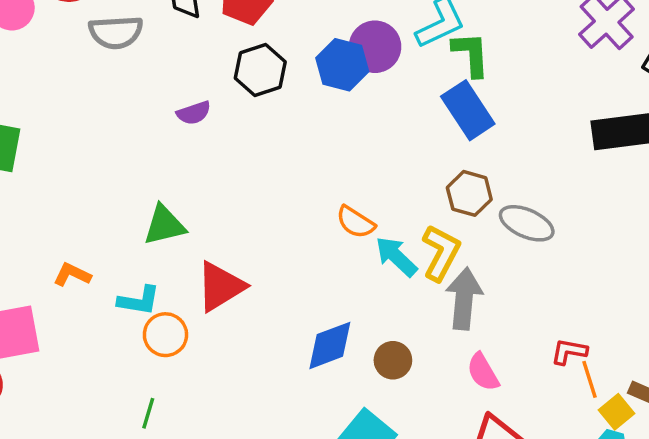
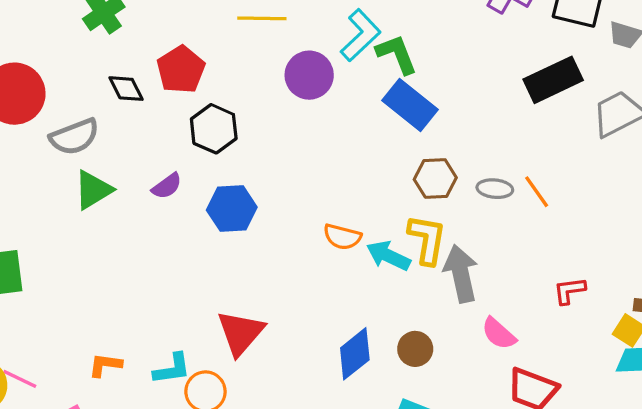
blue hexagon: (342, 65) -> (232, 209), moved
gray ellipse: (527, 223) -> (495, 189), size x0.7
green triangle: (164, 225) -> (93, 190), moved
orange line: (590, 379) -> (537, 192), moved

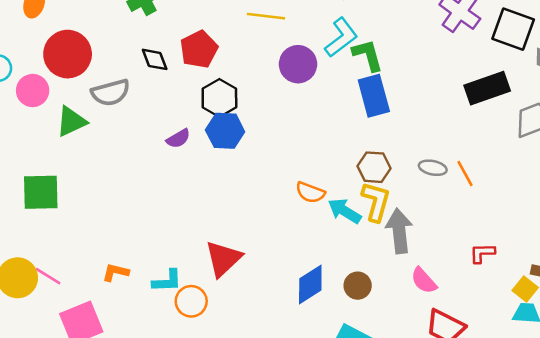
blue rectangle: (410, 105) -> (374, 96), turned 30
brown hexagon: (435, 179) -> (374, 167), moved
green triangle: (93, 190) -> (71, 122), moved
blue hexagon: (232, 209) -> (225, 131), moved

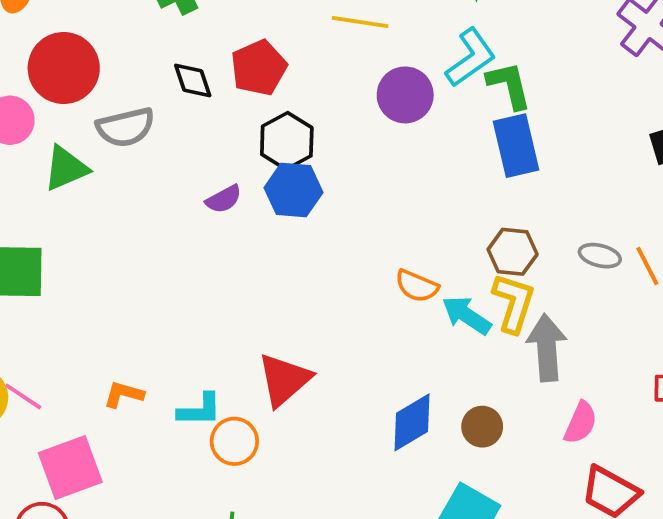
pink semicircle: (424, 281) -> (581, 423), turned -116

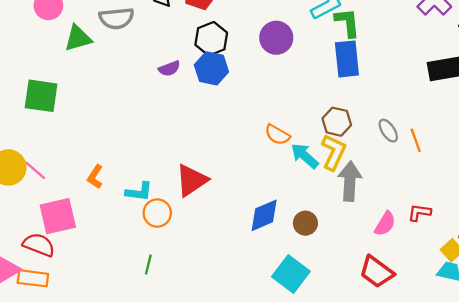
purple circle: (405, 95) -> (276, 38), moved
gray ellipse: (600, 256) -> (388, 131), turned 35
orange L-shape: (124, 394) -> (95, 177), turned -80
pink semicircle: (581, 423) -> (385, 224), moved

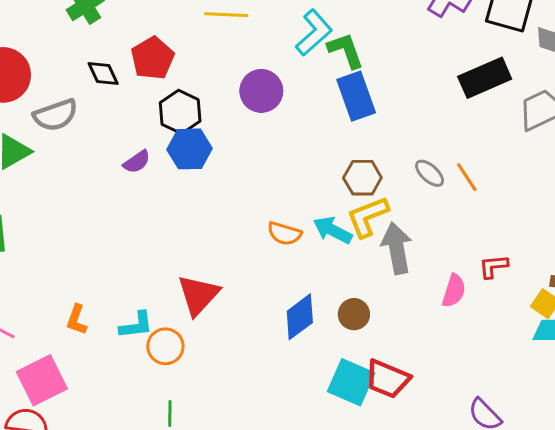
orange semicircle: (277, 135) -> (284, 234), moved
yellow L-shape: (334, 152) -> (368, 217), turned -123
red trapezoid: (377, 272) -> (387, 379), moved

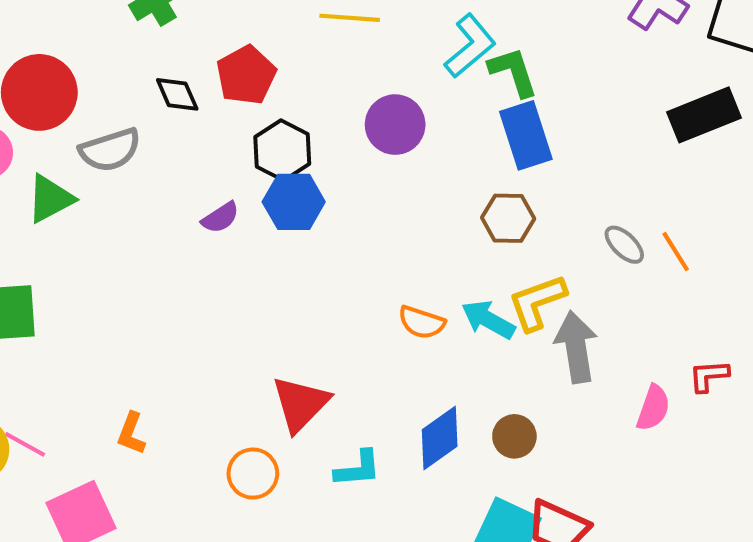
brown hexagon: (362, 178) -> (508, 218), moved
cyan L-shape: (136, 325) -> (358, 469), moved

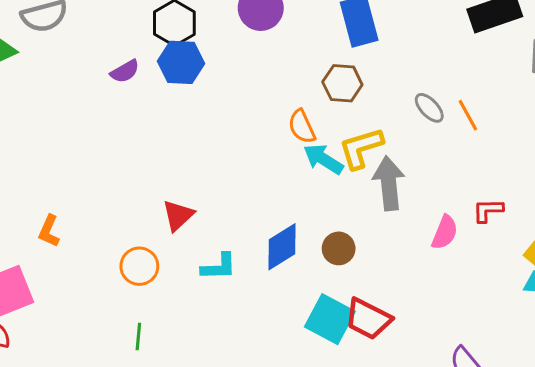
orange semicircle: (422, 322) -> (302, 127), moved, turned 44
red triangle: (300, 404) -> (178, 215), size x0.7

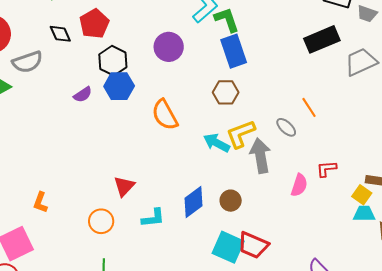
gray ellipse: (429, 108) -> (286, 127), moved
orange semicircle: (302, 127) -> (165, 115), moved, size x1.4

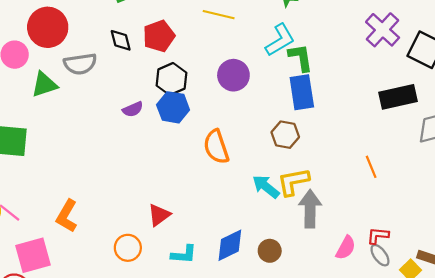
gray ellipse: (286, 127) -> (380, 255), moved
orange L-shape: (40, 202) -> (67, 216), size x1.4

